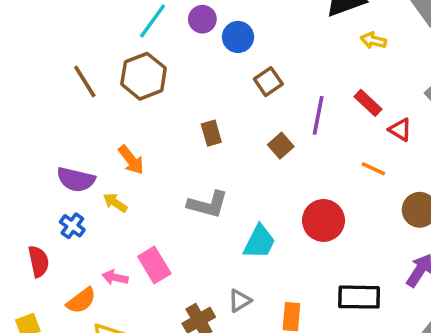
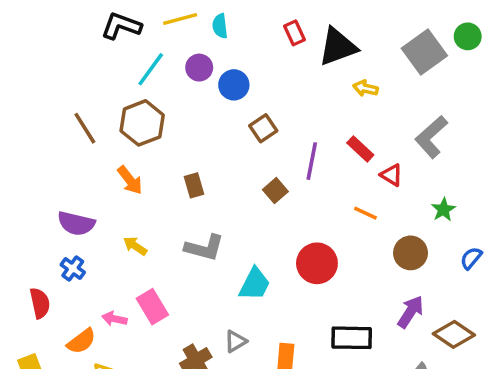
brown rectangle: (211, 133) -> (194, 185), moved
orange arrow: (131, 160) -> (130, 180), moved
yellow arrow: (115, 203) -> (135, 246), moved

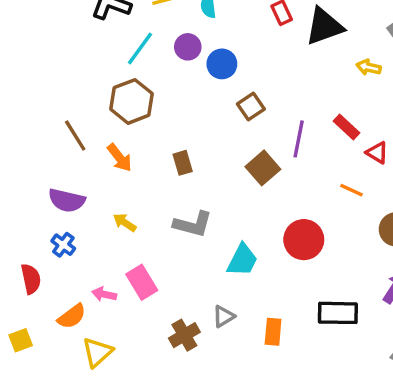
yellow arrow: (365, 88) -> (369, 67), moved
brown line: (85, 128) -> (75, 136), moved
brown square: (275, 191) -> (263, 168), size x1.4

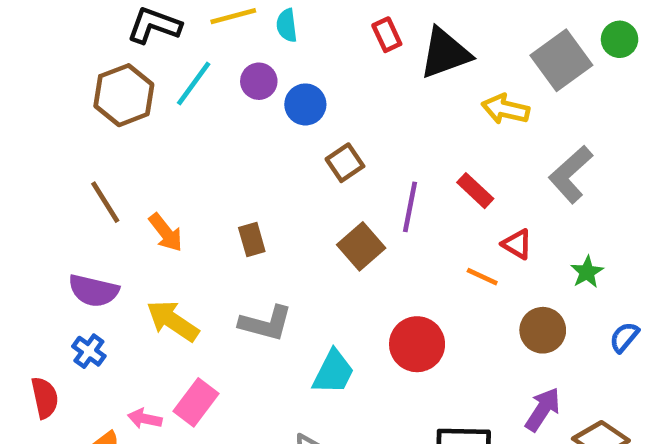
yellow arrow: (369, 67) -> (505, 109), size x1.4
brown hexagon: (131, 101) -> (124, 95), moved
red triangle: (377, 153) -> (517, 244), moved
yellow arrow: (125, 223) -> (173, 321), size x1.6
pink rectangle: (142, 282) -> (196, 402), turned 68

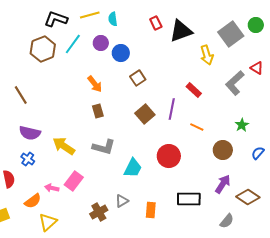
yellow arrow: (505, 109) -> (207, 55), turned -120
brown line: (105, 202) -> (21, 95), moved
purple line: (410, 207) -> (172, 109), moved
orange arrow: (166, 232) -> (95, 84), moved
red triangle: (517, 244) -> (257, 68), moved

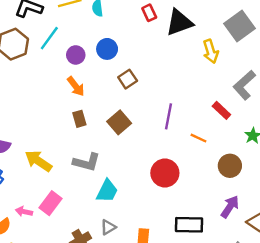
purple circle: (101, 43) -> (76, 55), moved
red rectangle: (194, 90) -> (221, 110), moved
brown square: (145, 114) -> (119, 122), moved
cyan trapezoid: (133, 168) -> (107, 191), moved

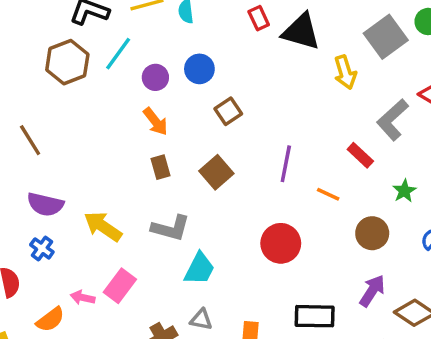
black triangle: (179, 22) -> (301, 32), turned 36
gray triangle: (108, 227) -> (201, 320), turned 42

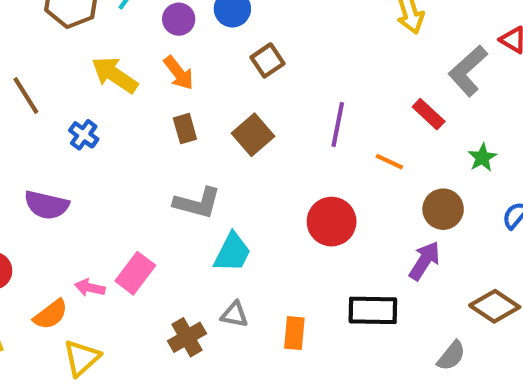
purple semicircle: (45, 204) -> (47, 205), moved
yellow arrow: (103, 226) -> (115, 75), moved
blue cross: (42, 248) -> (84, 135), moved
purple arrow: (372, 291) -> (424, 261), moved

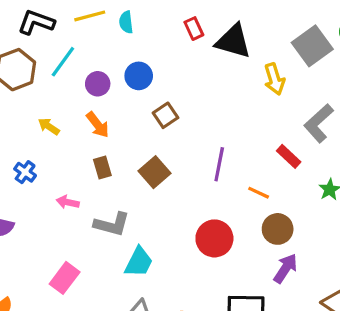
yellow arrow: (115, 75) -> (49, 126), size x0.6
brown circle: (443, 209) -> (278, 229), moved
pink arrow: (90, 288) -> (68, 202), moved

